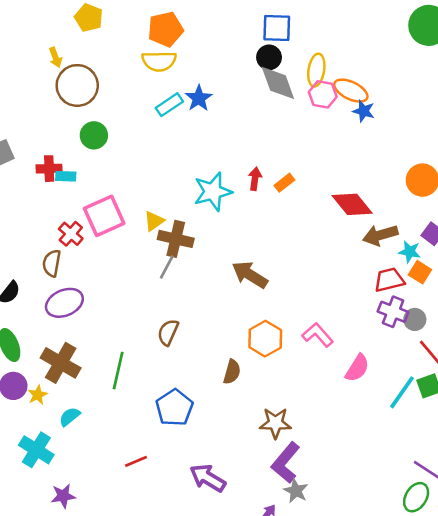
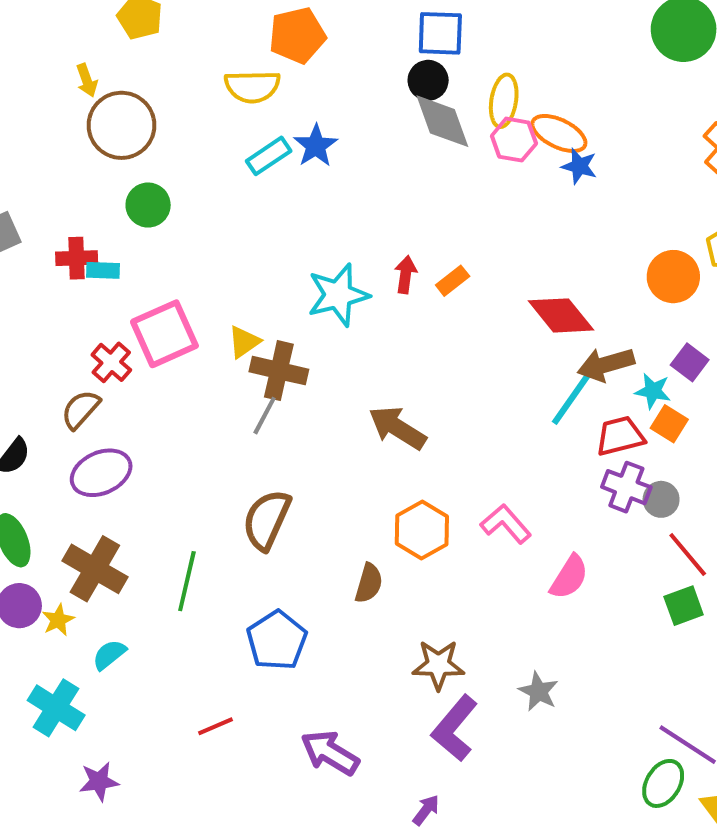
orange pentagon: (165, 29) -> (297, 35), moved
brown semicircle: (52, 263) -> (81, 409), turned 32
brown semicircle: (168, 332) -> (267, 520), size x1.4
cyan line: (402, 392) -> (571, 399), moved
gray star: (296, 491) -> (538, 691), moved

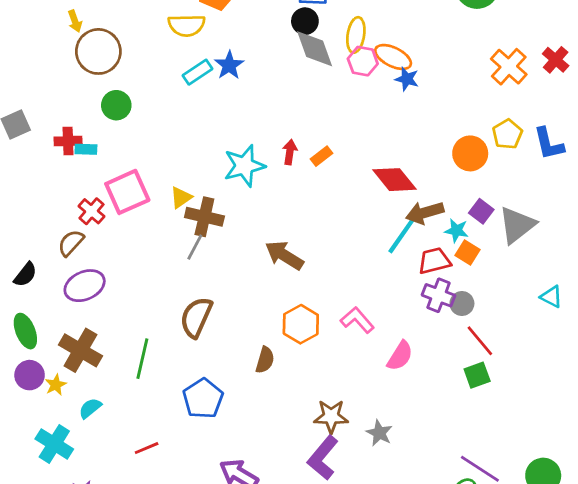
brown star: (438, 665) -> (331, 416), moved
red line: (216, 726) -> (147, 448), moved

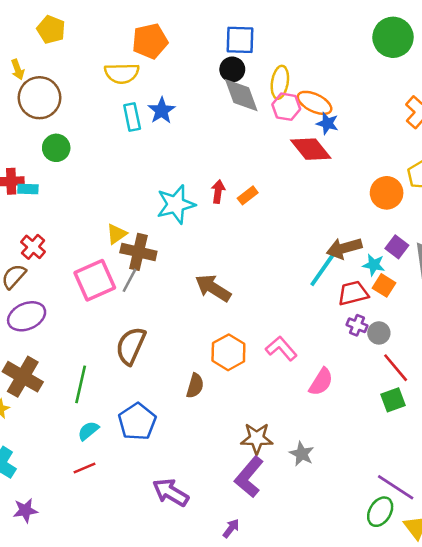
cyan rectangle: (198, 72) -> (132, 117), turned -68
red diamond: (394, 180) -> (311, 149), moved
pink square: (127, 192) -> (95, 280), moved
purple cross: (439, 295) -> (357, 325), size x0.7
cyan semicircle: (90, 408) -> (88, 431), moved

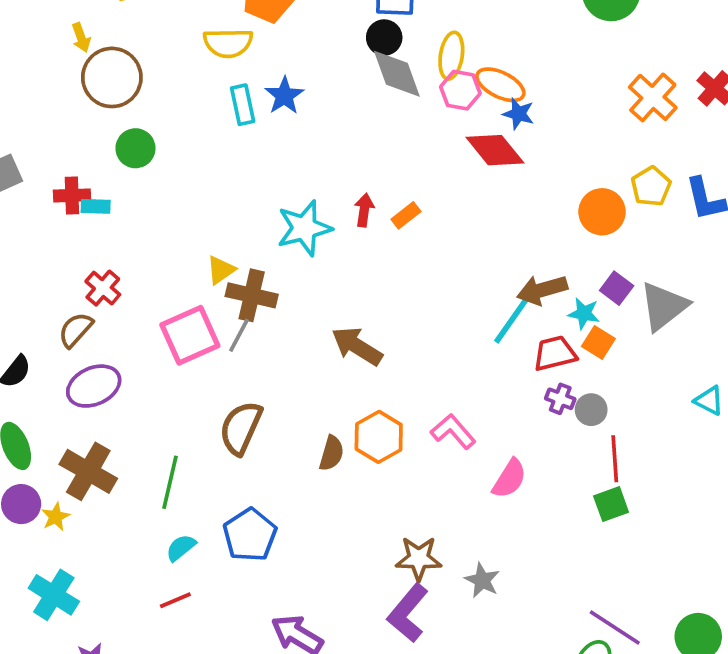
red line: (396, 368) -> (615, 459), turned 36
brown semicircle: (195, 386) -> (332, 453), moved

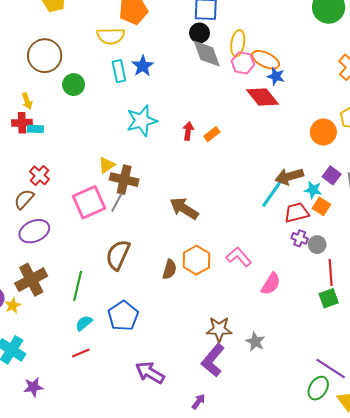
yellow arrow: (81, 38) -> (27, 101), moved
green circle: (135, 148) -> (74, 85), moved
cyan star: (304, 228) -> (142, 121), moved
brown cross: (88, 471) -> (31, 280), turned 32

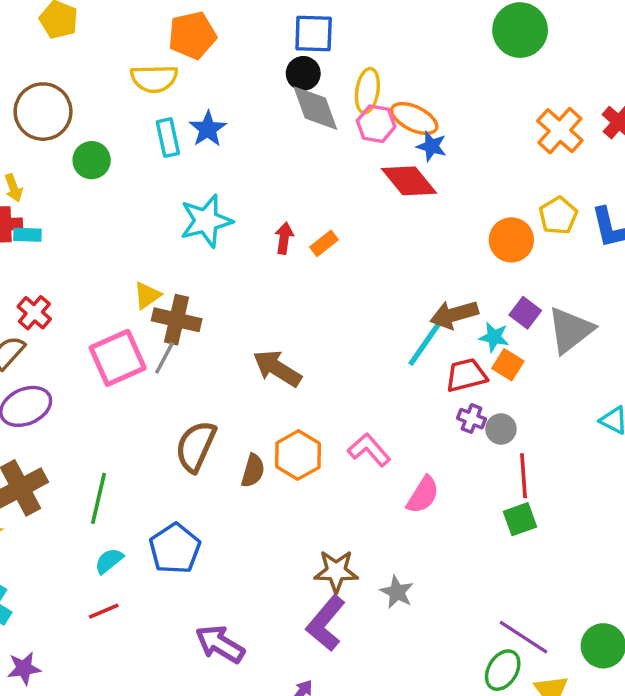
brown semicircle: (118, 255) -> (196, 446), moved

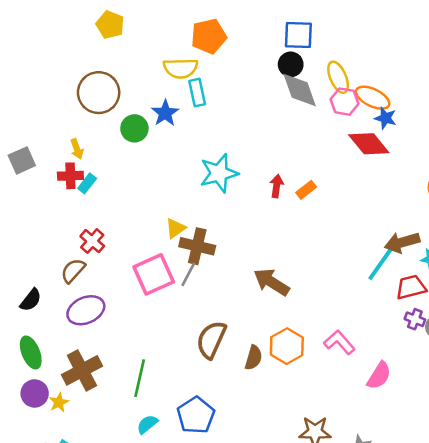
yellow ellipse: (367, 91) -> (338, 77), turned -32
blue star: (208, 129) -> (165, 113), moved
cyan rectangle: (168, 138) -> (197, 93), moved
cyan rectangle: (27, 235) -> (87, 183), turned -54

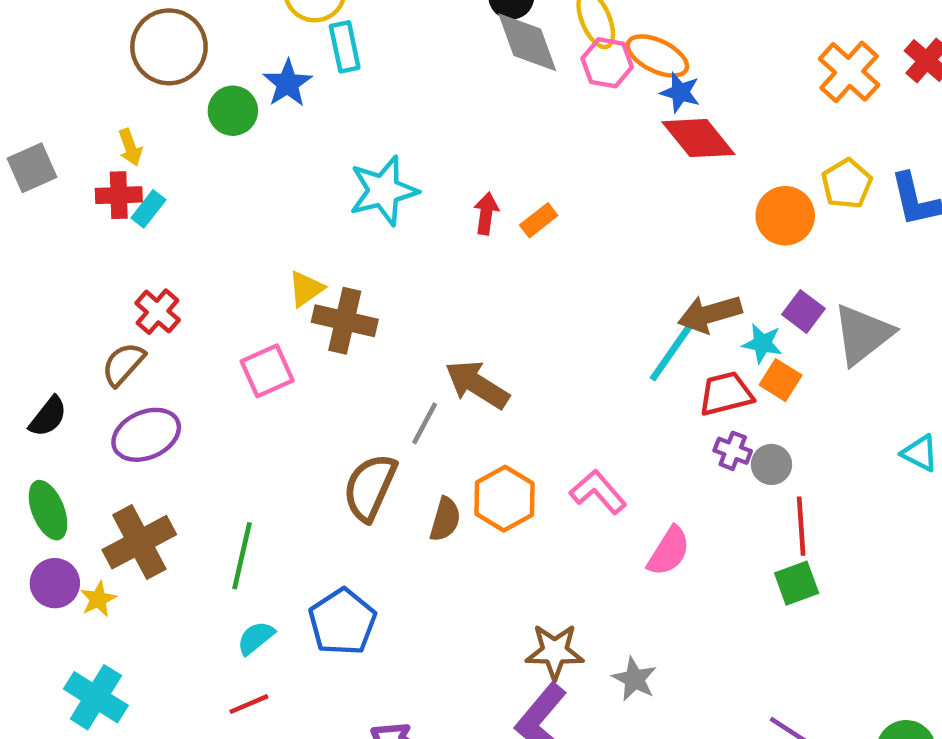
red diamond: (369, 144) -> (698, 138), moved
pink square: (154, 274) -> (267, 371), size x0.7
gray line: (188, 274) -> (425, 423), moved

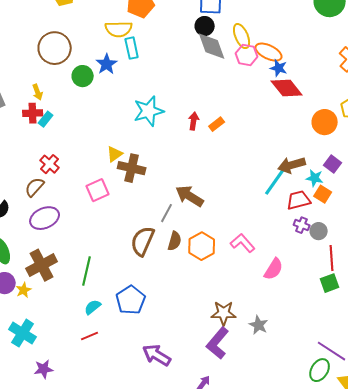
brown semicircle: (445, 519) -> (175, 241), moved

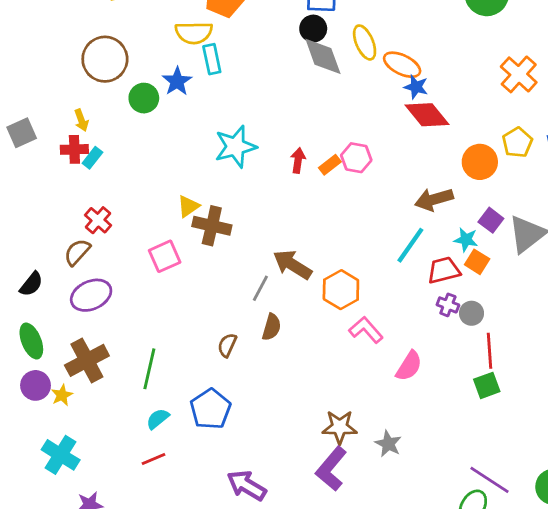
pink hexagon: (247, 55) -> (356, 158), moved
brown arrow: (292, 165) -> (434, 199), moved
brown semicircle: (143, 241) -> (227, 345), moved, size x0.6
orange hexagon: (202, 246) -> (341, 290), moved

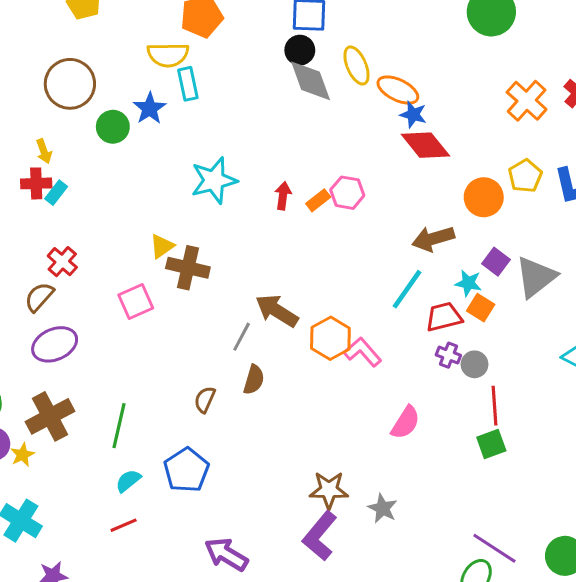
pink L-shape: (366, 330) -> (363, 352), moved

